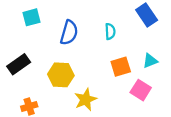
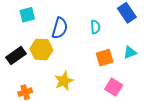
yellow hexagon: (61, 75) -> (41, 49), moved
pink square: (141, 90) -> (114, 87), moved
yellow star: (86, 99) -> (64, 81), moved

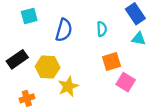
yellow hexagon: (41, 49) -> (48, 67), moved
cyan triangle: (130, 52) -> (139, 39), moved, turned 32
pink square: (114, 87) -> (126, 82), moved

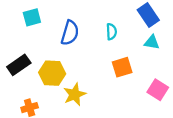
pink square: (126, 82) -> (158, 90), moved

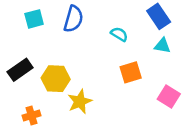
cyan semicircle: (111, 32) -> (119, 34), turned -56
blue semicircle: (70, 33) -> (73, 19), moved

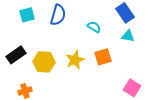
pink square: (169, 96) -> (132, 88), moved
yellow star: (80, 102) -> (75, 60), moved

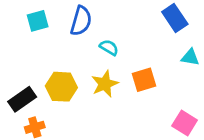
cyan semicircle: (94, 27) -> (109, 47), moved
cyan triangle: (128, 36) -> (190, 57), moved
black rectangle: (16, 55) -> (22, 99), moved

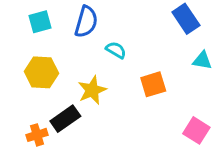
yellow star: (105, 84) -> (92, 90), moved
yellow hexagon: (61, 87) -> (41, 72), moved
black rectangle: (22, 99) -> (65, 119), moved

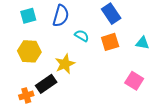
blue rectangle: (186, 19) -> (111, 14), moved
orange square: (153, 84) -> (110, 42), moved
pink square: (196, 130) -> (134, 81), moved

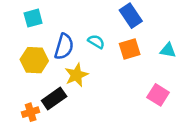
blue semicircle: (61, 16) -> (64, 47), moved

